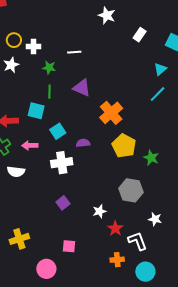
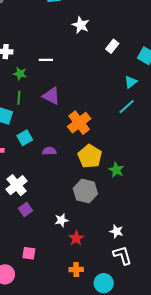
white cross: (62, 163) -> (17, 185), moved, turned -35
gray hexagon: (131, 190) -> (85, 191), moved
white L-shape: (138, 241) -> (122, 255), moved

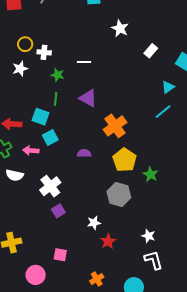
cyan square: (25, 138) -> (50, 138), moved
orange cross: (76, 269) -> (97, 279), moved, turned -32

